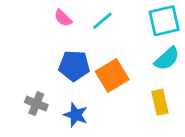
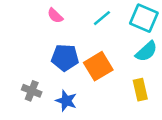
cyan line: (102, 21) -> (102, 18), moved
cyan square: (164, 21) -> (144, 18), turned 36

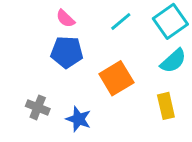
cyan square: (144, 18) -> (170, 21), turned 32
blue pentagon: (65, 58) -> (67, 52), moved

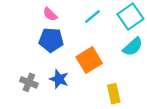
yellow rectangle: (166, 106) -> (114, 94), moved
blue star: (79, 119) -> (59, 79), moved

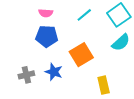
pink semicircle: (50, 14) -> (46, 13), turned -40
gray cross: (29, 82) -> (26, 75), turned -35

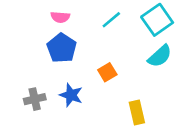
blue pentagon: (47, 36) -> (62, 48), turned 30
orange square: (81, 55) -> (107, 72), size x0.6

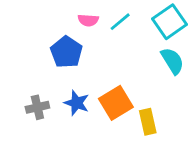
pink semicircle: (60, 17) -> (88, 20), moved
cyan semicircle: (160, 56) -> (172, 61), turned -80
orange square: (107, 72) -> (116, 103), moved, size x1.6

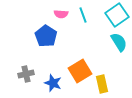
cyan line: (120, 22) -> (83, 15), turned -70
blue star: (77, 103) -> (53, 83), moved

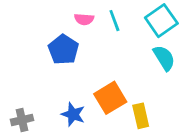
gray cross: (26, 74) -> (22, 120), moved

